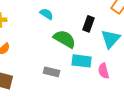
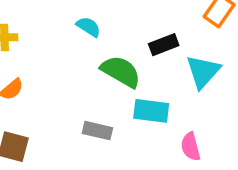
black rectangle: (89, 24) -> (164, 45), turned 49
pink semicircle: (104, 71) -> (191, 147), moved

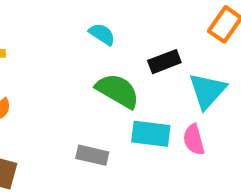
cyan semicircle: (89, 27) -> (102, 34), moved
pink semicircle: (191, 147) -> (194, 140), moved

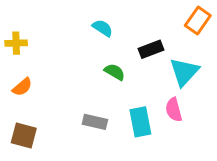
green semicircle: (118, 91) -> (115, 72), size x0.6
cyan rectangle: (151, 134) -> (140, 122), moved, turned 72

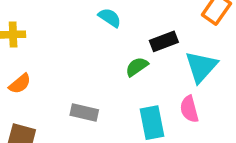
green semicircle: (115, 72) -> (137, 67), moved, turned -65
gray rectangle: (95, 122) -> (84, 112), moved

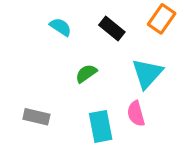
black rectangle: (164, 41) -> (112, 28), moved, turned 60

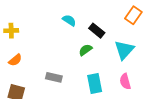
black rectangle: (112, 28) -> (97, 31), moved
pink semicircle: (136, 114) -> (125, 81), moved

